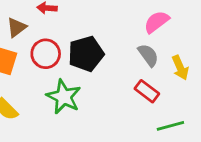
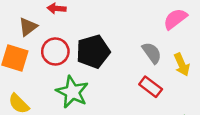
pink semicircle: (157, 22) -> (175, 19), moved

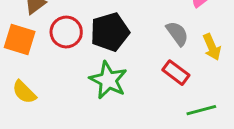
green star: (72, 92) -> (108, 80), moved

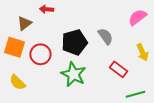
red circle: (66, 32) -> (40, 54), moved
gray semicircle: (177, 34) -> (105, 36), moved

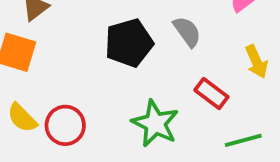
red circle: (40, 54) -> (65, 125), moved
green star: (73, 74) -> (155, 123), moved

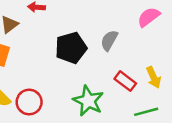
gray semicircle: (187, 32) -> (109, 40), turned -115
yellow arrow: (256, 62) -> (154, 77), moved

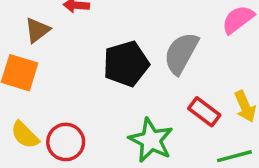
gray semicircle: (109, 40) -> (181, 53), size x1.4

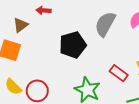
gray semicircle: (181, 53) -> (105, 24), moved

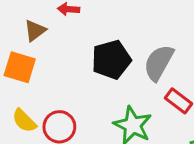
gray semicircle: (105, 24) -> (159, 63), moved

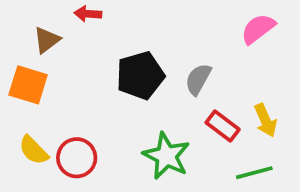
gray semicircle: (159, 63) -> (198, 79), size x0.7

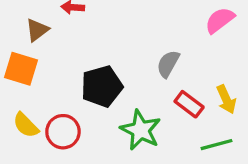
black pentagon: (140, 75) -> (102, 86), moved

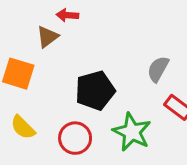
brown triangle: (37, 30) -> (47, 37), moved
red circle: (63, 132) -> (75, 138), moved

